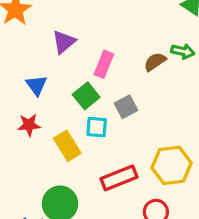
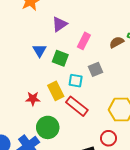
green square: (86, 96) -> (60, 58), moved, turned -35
red star: (29, 125) -> (33, 99), moved
red rectangle: (119, 178) -> (77, 106), moved, turned 55

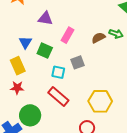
purple triangle: (60, 24) -> (45, 18), turned 42
yellow rectangle: (56, 91) -> (18, 66), moved

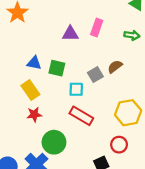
purple triangle: (45, 18) -> (70, 34), moved
pink rectangle: (68, 35) -> (97, 28), moved
brown semicircle: (98, 38) -> (115, 67), moved
blue triangle: (25, 42) -> (34, 63), turned -40

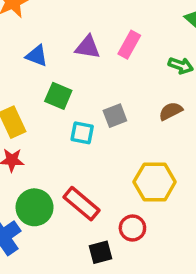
blue triangle: (34, 63) -> (37, 56), moved
brown semicircle: (115, 67) -> (171, 111), moved
red rectangle: (81, 116) -> (82, 204), moved

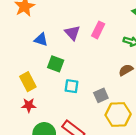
purple triangle: (88, 47) -> (72, 33), turned 42
gray square: (115, 116) -> (101, 95), moved

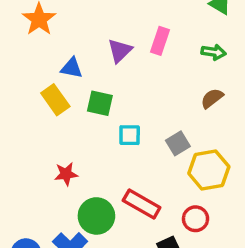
purple triangle: (72, 33) -> (120, 51), turned 35
yellow rectangle: (28, 82) -> (55, 100), moved

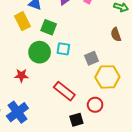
brown semicircle: (212, 98) -> (116, 34), turned -80
red star: (66, 174) -> (21, 75), moved
green circle: (96, 216) -> (40, 52), moved

